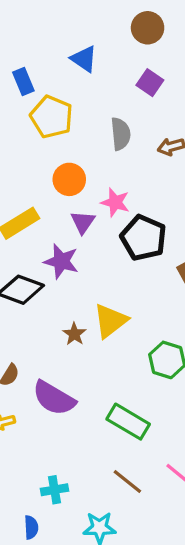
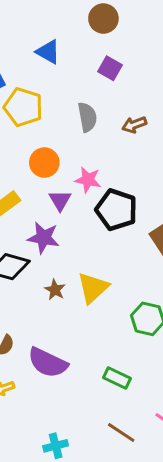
brown star: (74, 334) -> (55, 290), moved
green rectangle: (128, 422) -> (117, 378), size x0.7

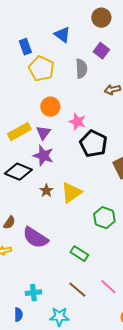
gray semicircle: (87, 117) -> (81, 69), moved
purple triangle: (60, 200) -> (43, 133), moved

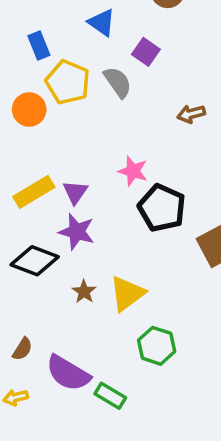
purple square: (101, 51) -> (146, 52), moved
gray semicircle: (81, 69) -> (118, 82), moved, turned -30
orange circle: (50, 107) -> (29, 110), moved
green hexagon: (104, 218) -> (157, 346), moved
green rectangle: (79, 254) -> (110, 396), moved

